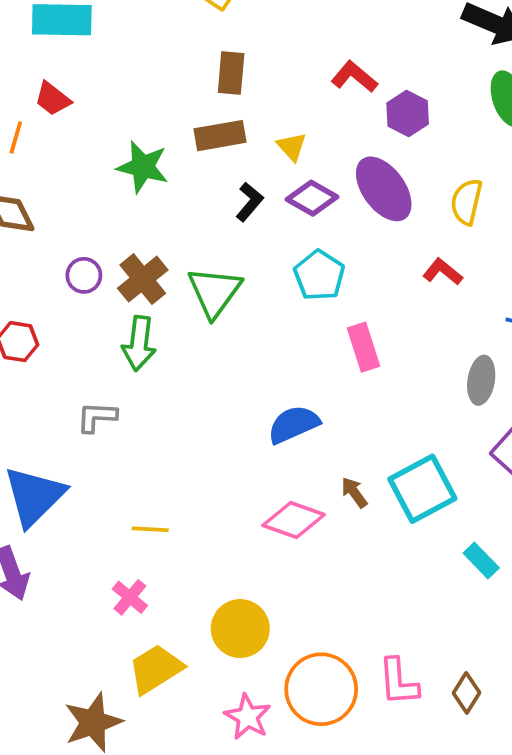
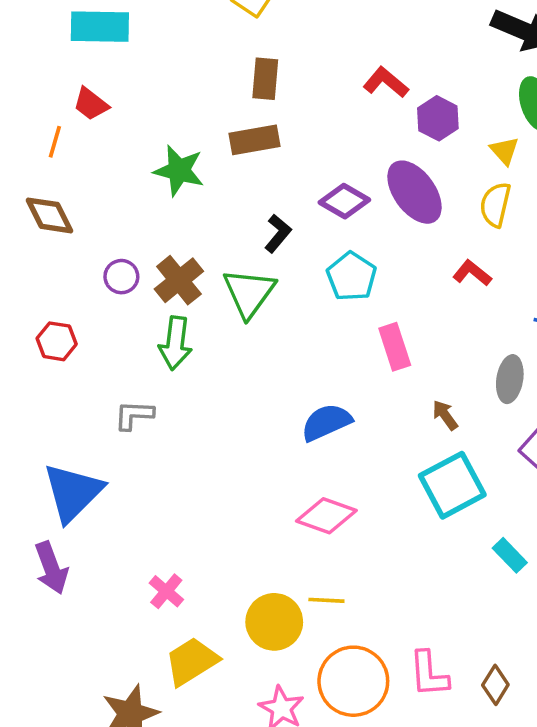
yellow triangle: (292, 147) -> (504, 151), moved
black L-shape: (249, 202) -> (278, 233), moved
brown arrow: (354, 492) -> (445, 415), moved
yellow line: (150, 529) -> (326, 600), moved

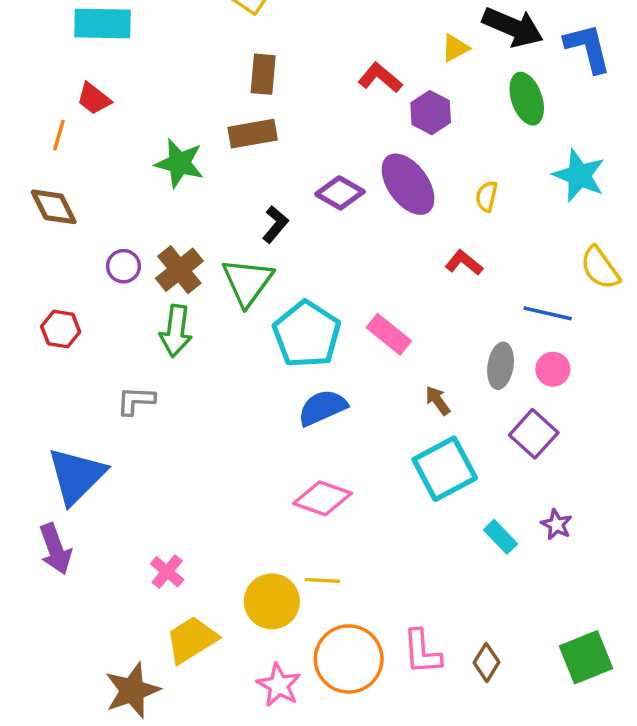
yellow triangle: (504, 151) -> (455, 48), moved, turned 44
yellow semicircle: (495, 205) -> (487, 196), size x0.7
cyan pentagon: (352, 277) -> (307, 334), moved, size x1.4
pink rectangle: (395, 347) -> (389, 334), turned -33

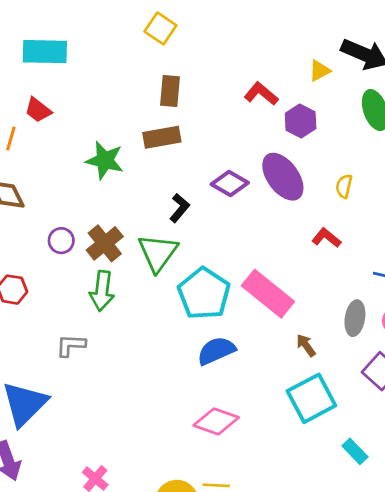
pink rectangle: (389, 334) -> (268, 294), size x1.5

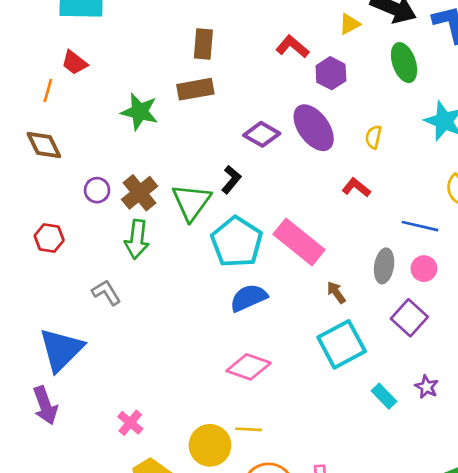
black L-shape: (180, 208) -> (231, 180), moved
gray L-shape: (71, 345) -> (106, 292), turned 56

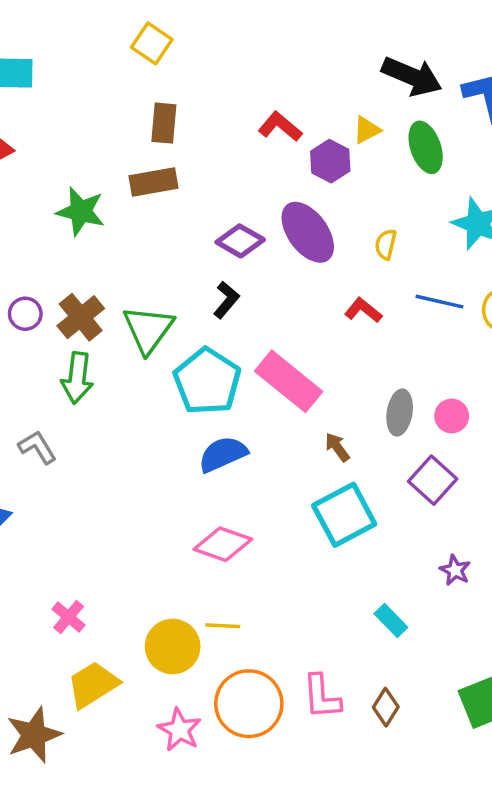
yellow triangle: (350, 24) -> (367, 130), moved
black L-shape: (231, 180) -> (226, 300), moved
blue line: (420, 226) -> (439, 302), moved
cyan rectangle: (384, 396) -> (391, 620), moved

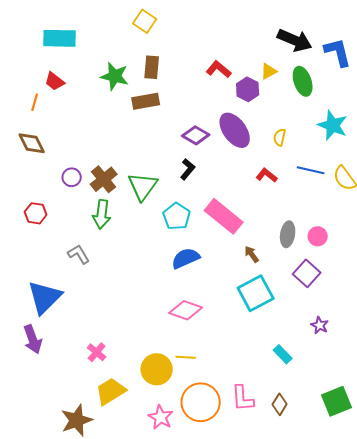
green star: (81, 211) -> (115, 76), moved
cyan pentagon: (207, 381) -> (177, 216), size x0.7

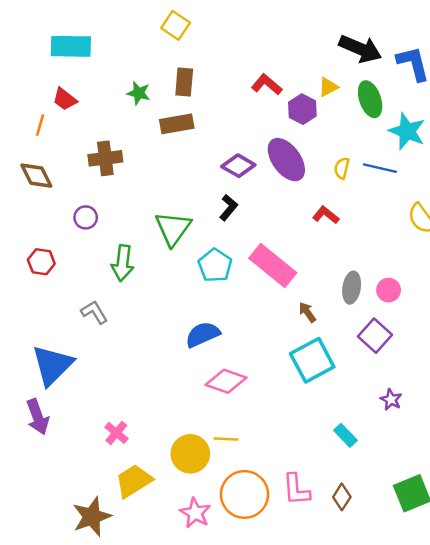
green star: (115, 76) -> (139, 93), size x0.7
cyan star: (333, 125) -> (407, 131), moved
blue line: (311, 170) -> (380, 168), moved
brown cross: (104, 179) -> (105, 158), moved, turned 32
blue semicircle: (186, 258) -> (203, 334), moved

